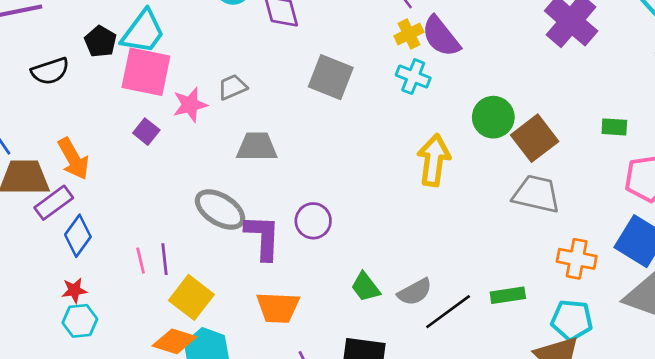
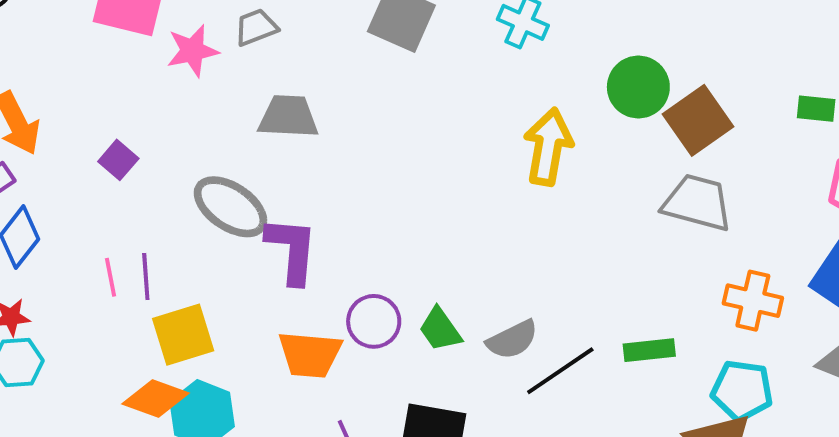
purple square: (146, 132) -> (118, 160), moved
purple circle: (313, 221) -> (374, 321), moved
yellow square: (191, 297) -> (183, 335), turned 33

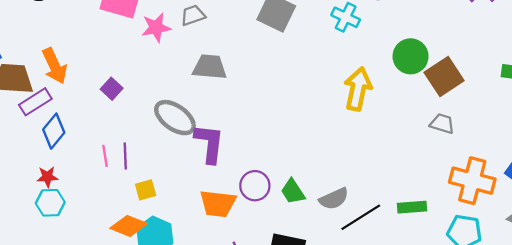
gray trapezoid: (697, 203) -> (442, 124), size x0.6
orange cross: (753, 301) -> (472, 181), size x1.4
yellow square: (183, 335) -> (146, 190), size x0.6

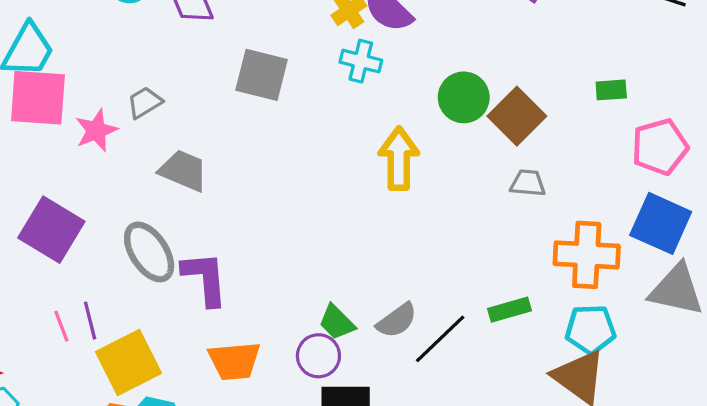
gray trapezoid: (210, 67) -> (183, 171), turned 30
purple square: (112, 89) -> (51, 230), size x2.0
gray ellipse: (175, 118) -> (149, 252), turned 33
purple circle: (255, 186) -> (318, 356), moved
yellow square: (146, 190) -> (129, 363), size x2.0

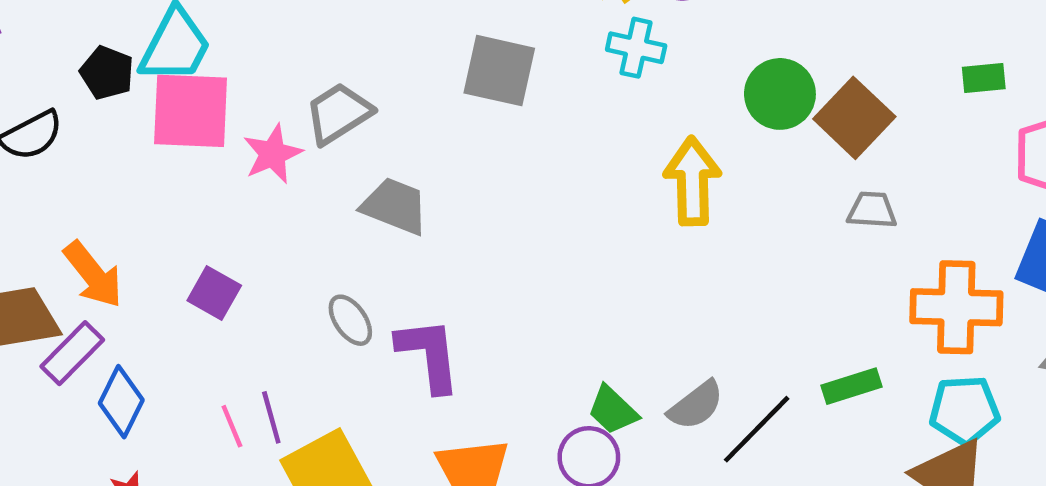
gray trapezoid: (145, 103) -> (338, 113), size x1.4
purple square: (51, 230) -> (214, 293), size x0.6
gray ellipse: (149, 252) -> (350, 320), size x0.6

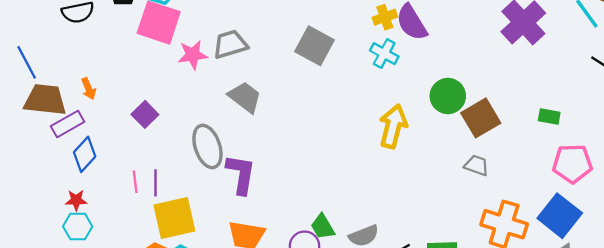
orange arrow: (93, 275) -> (89, 89), size x0.6
gray ellipse: (350, 320) -> (207, 147), size x1.6

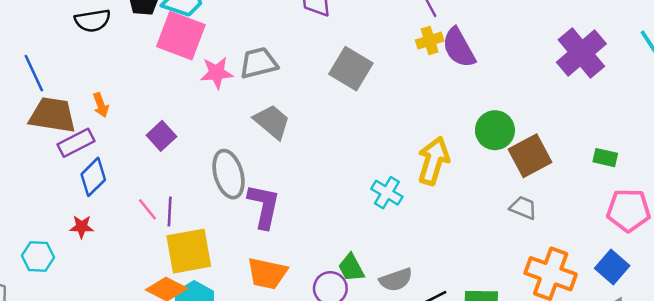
cyan cross: (384, 54) -> (387, 193), moved
pink line: (135, 182) -> (147, 209), turned -35
blue square: (560, 216) -> (612, 267), size x0.7
cyan hexagon: (78, 227) -> (38, 256), moved

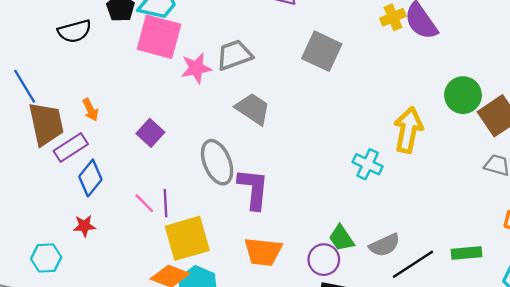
brown trapezoid: (53, 115) -> (46, 124), turned 75

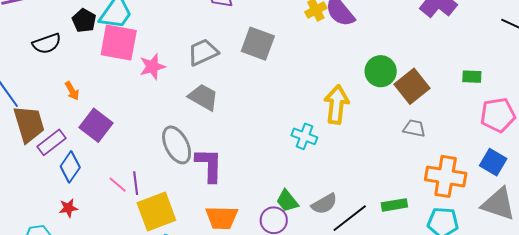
gray trapezoid: (234, 55) -> (203, 52), moved
orange arrow: (90, 110) -> (72, 91), moved
purple square: (150, 133) -> (96, 125), moved, size x1.4

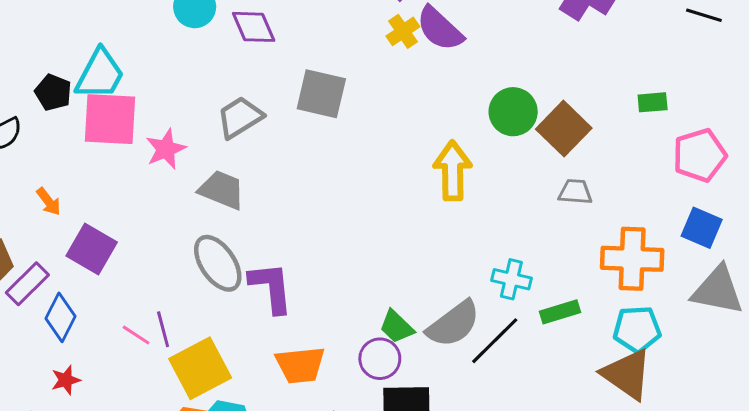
gray trapezoid: (203, 97) -> (222, 190), moved
cyan cross: (304, 136) -> (511, 279), moved
gray semicircle: (324, 204) -> (453, 324), size x1.4

